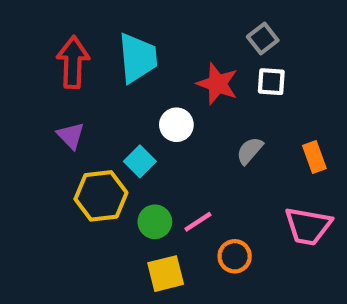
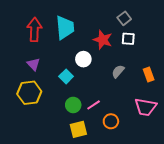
yellow hexagon: (101, 196) -> (29, 93), moved

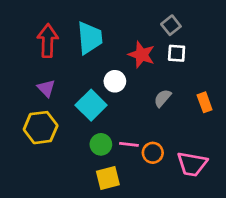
cyan square: (66, 76) -> (91, 105), size x1.5
pink line: (94, 105) -> (129, 144), turned 40
pink trapezoid: (146, 107) -> (192, 164), moved
orange circle: (111, 121) -> (153, 153), moved

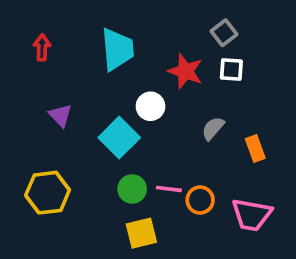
red arrow: (48, 41) -> (42, 47), moved, size x0.6
orange rectangle: (205, 102) -> (255, 149), moved
yellow hexagon: (41, 128) -> (48, 193), moved

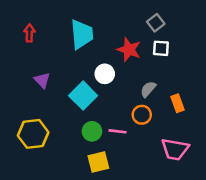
orange circle: (200, 200) -> (142, 115), moved

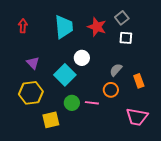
red star: (129, 50) -> (97, 27), moved
yellow hexagon: (33, 134) -> (31, 93), moved
yellow square: (98, 162) -> (51, 120), moved

